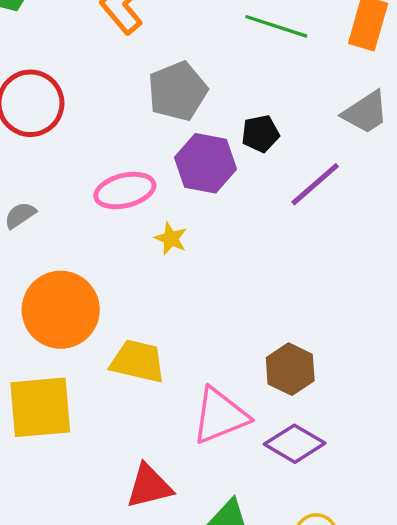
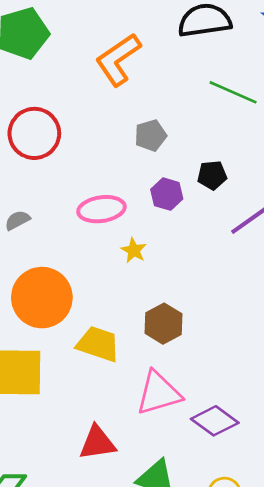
gray pentagon: (177, 91) -> (150, 135), size x0.7
purple hexagon: (205, 163) -> (167, 194), size x0.7
brown hexagon: (290, 369) -> (163, 324), moved

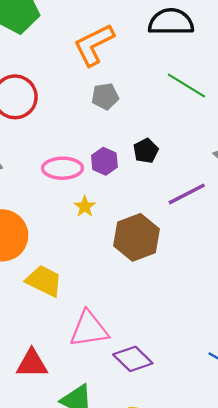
gray pentagon: (150, 135) -> (105, 96), moved
black pentagon: (212, 175) -> (146, 151), moved, turned -30
purple hexagon: (167, 194) -> (104, 161), moved
brown hexagon: (163, 324) -> (137, 237), moved, size x1.4

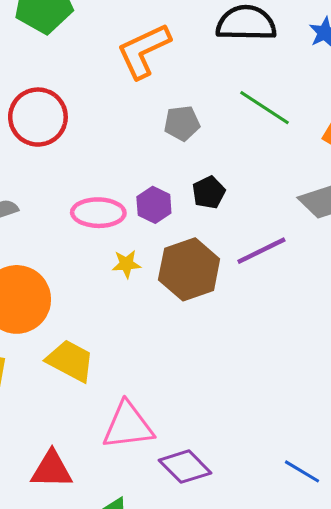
gray pentagon: (105, 96) -> (182, 123), moved
yellow star: (85, 207) -> (126, 264), turned 30
brown hexagon: (137, 237) -> (189, 269), moved

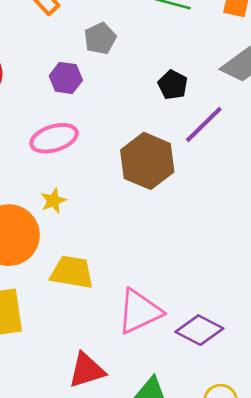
black pentagon: (209, 192) -> (173, 85), moved
purple hexagon: (154, 205) -> (66, 78), moved
yellow star: (126, 264) -> (53, 201), moved

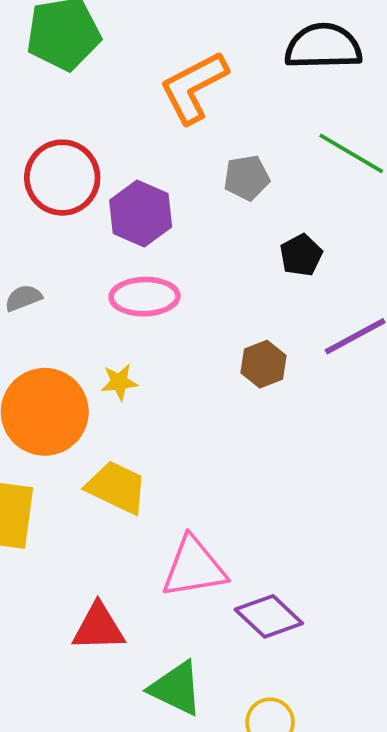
purple hexagon: (66, 78) -> (141, 214), moved, size x1.4
black pentagon: (173, 85) -> (301, 255), moved
brown hexagon: (147, 161) -> (263, 364), size x0.6

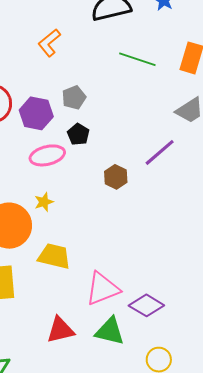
orange L-shape: (194, 87) -> (49, 43), size x0.7
gray pentagon: (247, 178) -> (74, 98), moved
black pentagon: (301, 255) -> (78, 134), moved
green triangle: (176, 688) -> (110, 331), moved

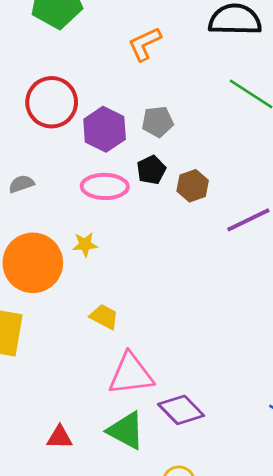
brown hexagon: (116, 177) -> (193, 186), moved
yellow trapezoid: (54, 256) -> (104, 317), moved, size x0.7
red triangle: (60, 330) -> (60, 437), moved, size x0.7

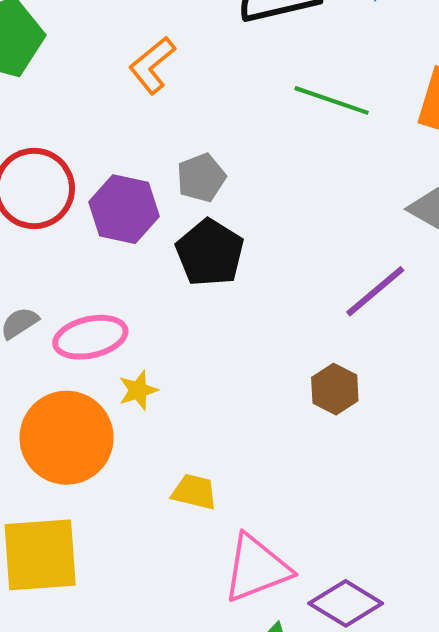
black pentagon: (151, 170) -> (210, 253), size x1.5
pink ellipse: (105, 186) -> (90, 337), moved
brown hexagon: (193, 186) -> (335, 389), moved

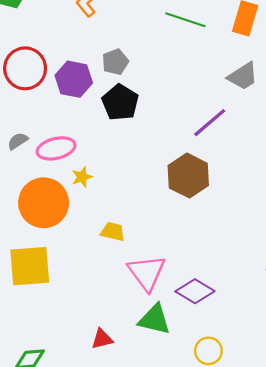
brown hexagon: (335, 389) -> (188, 176), size x1.6
pink triangle: (257, 568) -> (147, 273), turned -45

